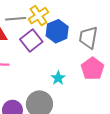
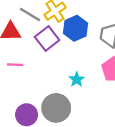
gray line: (16, 19) -> (30, 15), turned 36

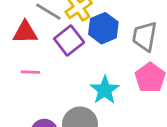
cyan star: (77, 79) -> (105, 90), size x1.5

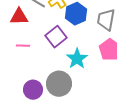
purple square: (69, 40) -> (56, 37), moved

